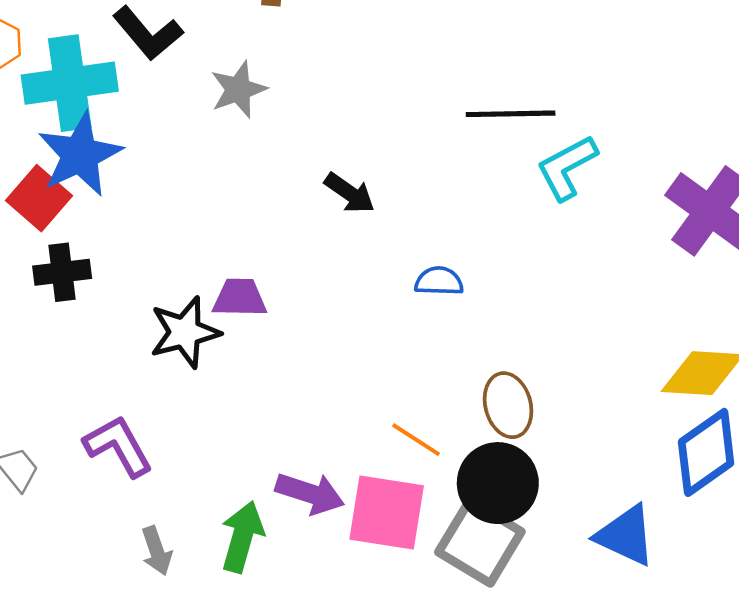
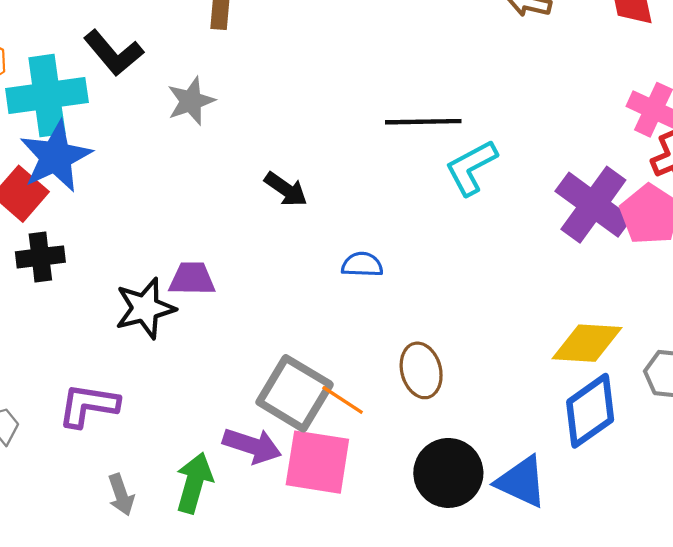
purple L-shape: (118, 446) -> (88, 405), turned -52
black circle: (498, 483) -> (448, 473), moved
gray square: (480, 542) -> (295, 393), moved

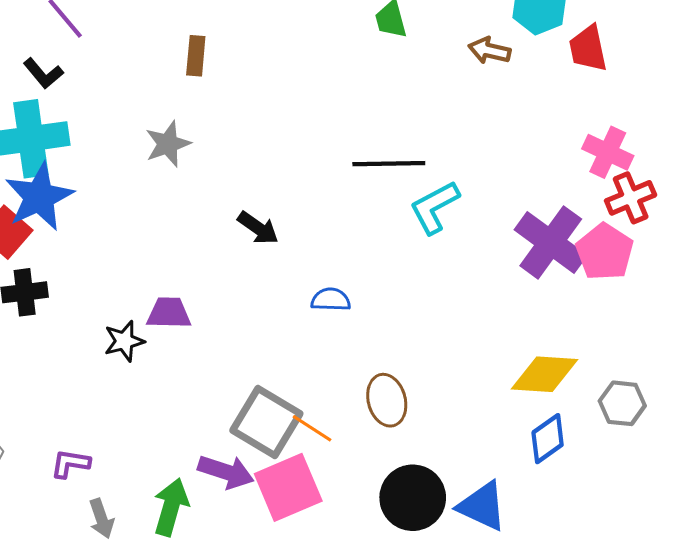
black L-shape: (113, 53) -> (43, 73), moved, size x0.7
black star: (145, 308) -> (124, 341), size x0.7
purple L-shape: (88, 405) -> (70, 464), moved, size x0.7
blue diamond: (590, 411) -> (548, 439), size x0.7
pink square: (317, 462) -> (288, 487), turned -32

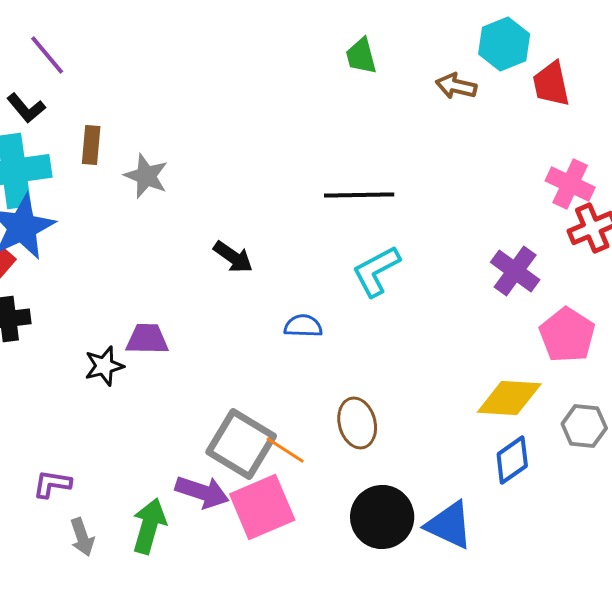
brown rectangle: (196, 56) -> (91, 145), moved
gray star: (168, 144) -> (146, 176), turned -30
cyan L-shape: (434, 207) -> (376, 271), moved
purple cross: (551, 242) -> (515, 271), size x0.7
pink pentagon: (605, 252) -> (567, 335), moved

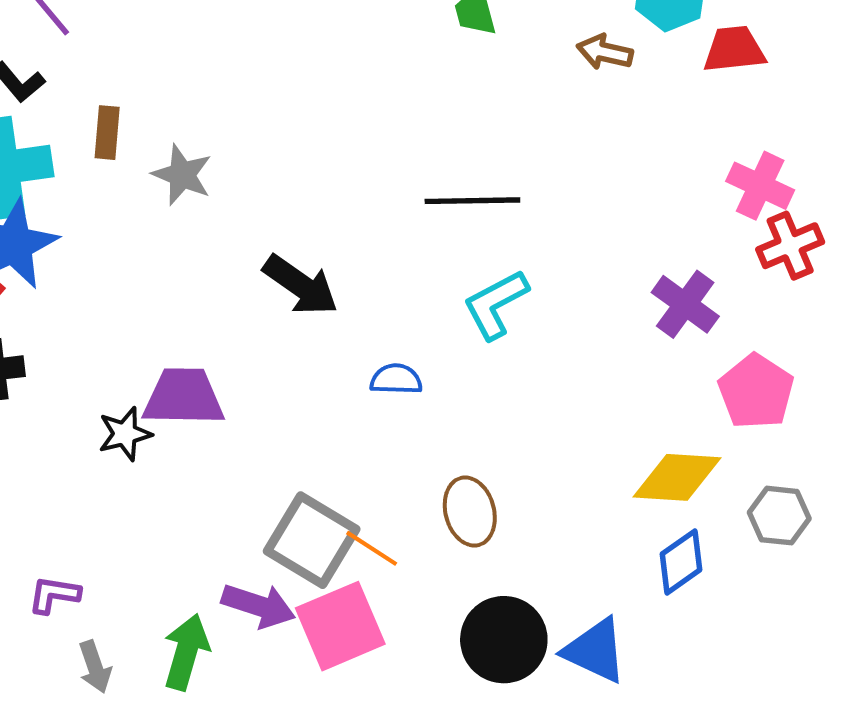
red trapezoid: (551, 84) -> (734, 49), turned 96
black arrow: (233, 257) -> (301, 285), size x1.4
purple trapezoid: (147, 339) -> (183, 397), size x1.4

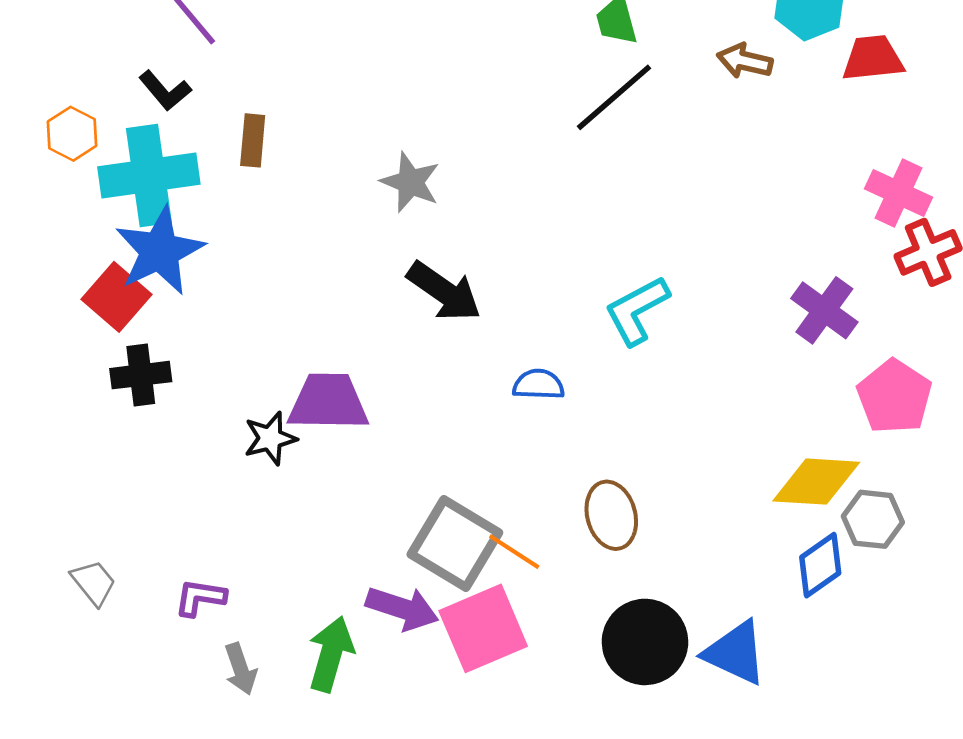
gray star: (182, 175) -> (410, 182), moved
black line: (472, 201) -> (614, 97), moved, turned -40
gray hexagon: (779, 516) -> (873, 519), moved

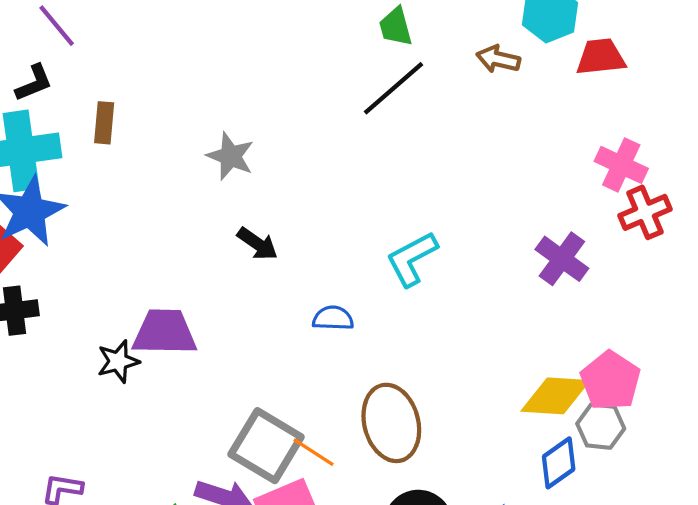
black L-shape: (165, 91) -> (34, 83), turned -72
black arrow: (444, 291) -> (257, 244), size x0.7
pink pentagon: (894, 397) -> (610, 381), moved
brown ellipse: (611, 515) -> (391, 423), size x1.4

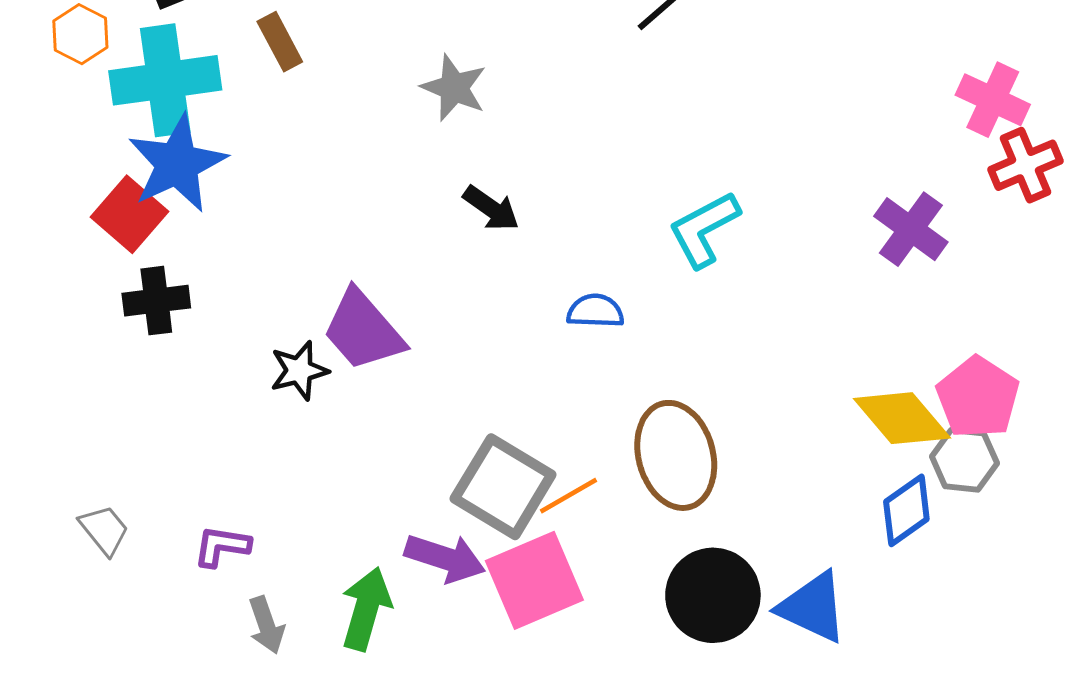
brown rectangle: (104, 123) -> (280, 42), turned -33
purple trapezoid: (165, 332) -> (363, 330), turned -132
yellow diamond: (555, 396) -> (902, 418), turned 46
orange line: (314, 452) -> (569, 496), turned -63

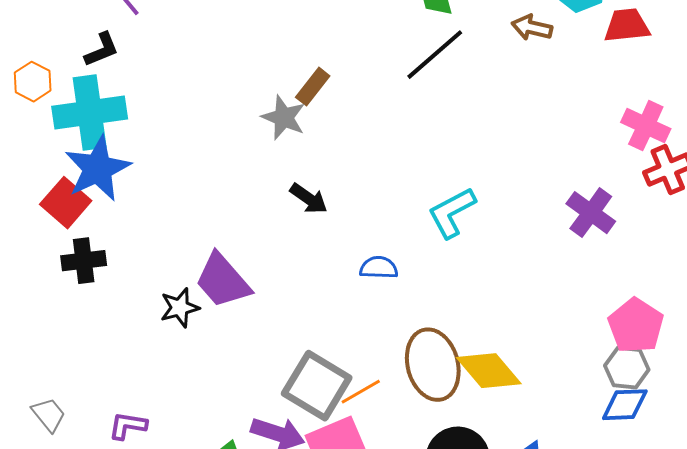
brown rectangle: (280, 42) -> (313, 87), moved, turned 66
yellow diamond: (902, 418) -> (489, 371), moved
blue diamond: (906, 510) -> (625, 405), moved, turned 33

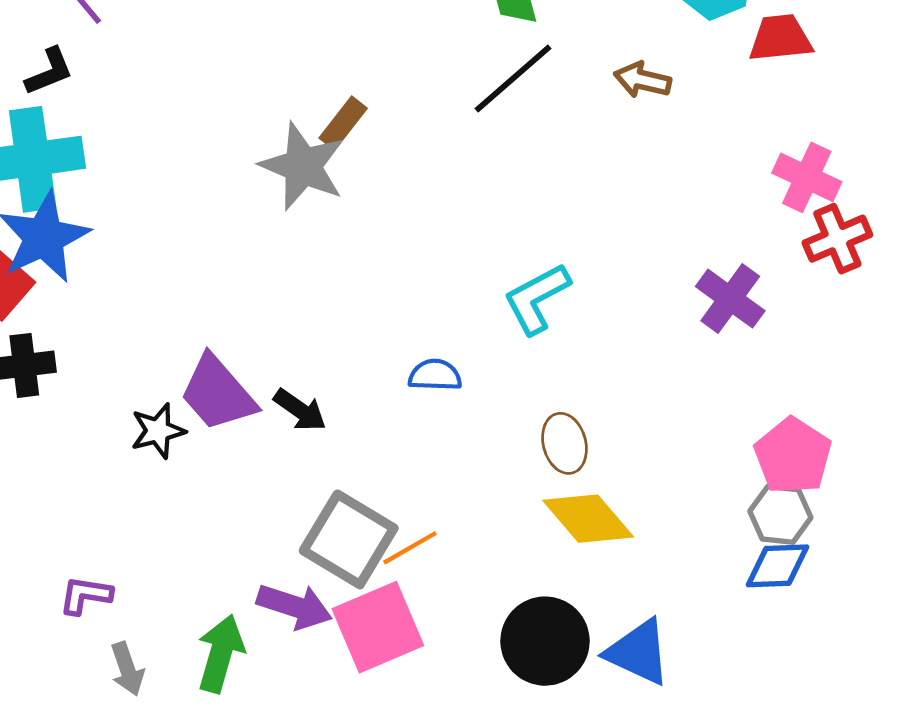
brown arrow: (532, 28) -> (642, 80), moved
gray star: (284, 118) -> (303, 166), size x1.4
black arrow: (309, 199) -> (300, 410), moved
brown ellipse: (433, 365) -> (564, 443), moved, size x0.6

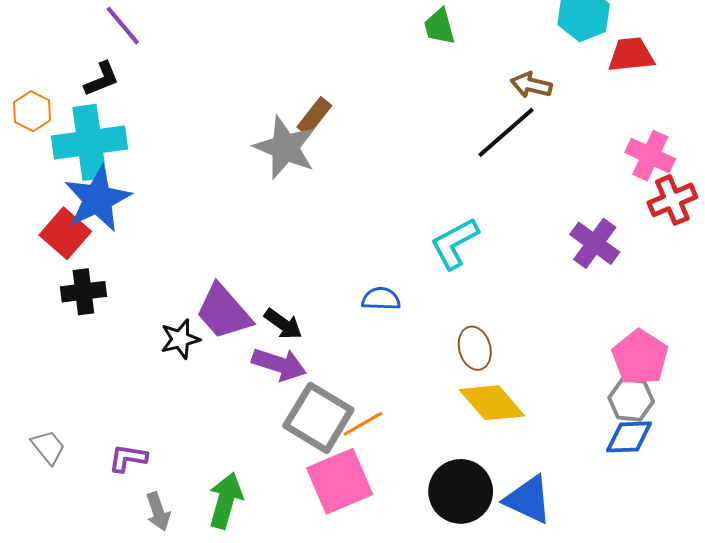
black line: (513, 79) -> (506, 132), moved
purple arrow: (294, 606) -> (279, 364), moved

